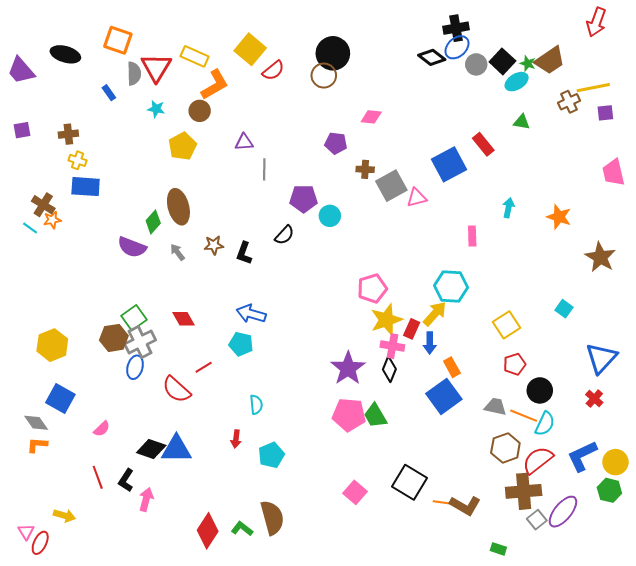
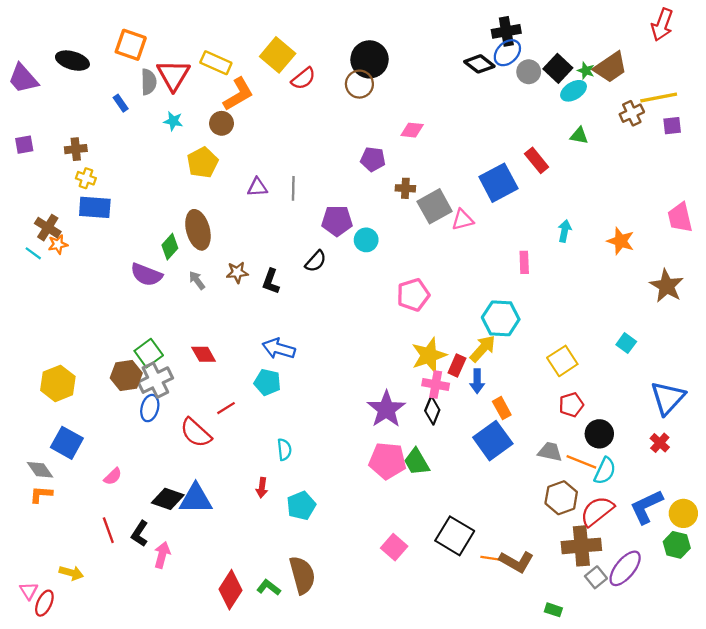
purple triangle: (244, 142) -> (257, 187), moved
pink trapezoid: (613, 172) -> (680, 217), moved
pink pentagon: (372, 289) -> (413, 295), moved

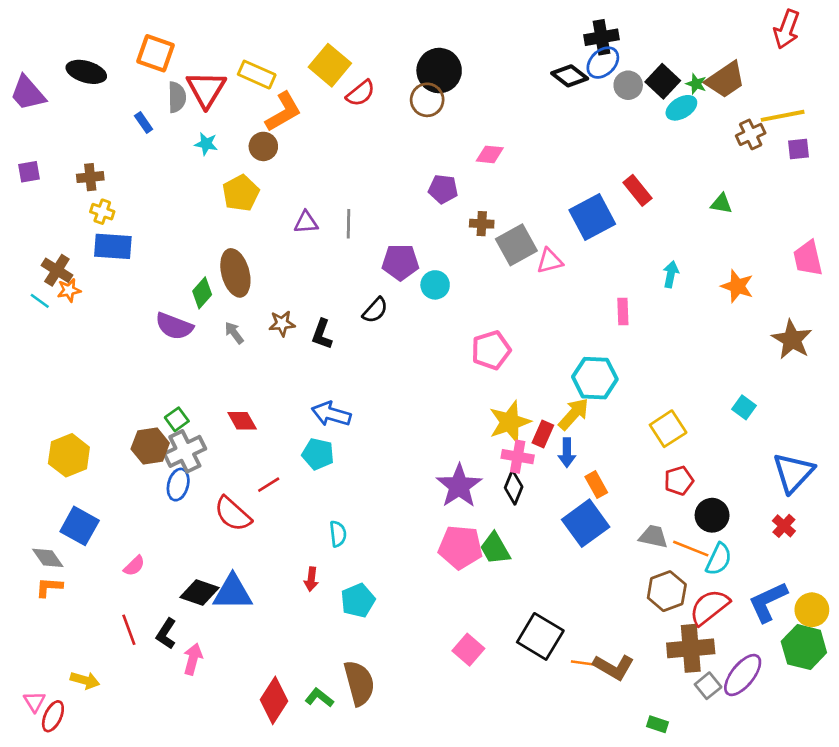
green triangle: (579, 136) -> (721, 204), moved
green square: (149, 353) -> (177, 419), size x0.7
green hexagon: (677, 545) -> (804, 647), size x1.4

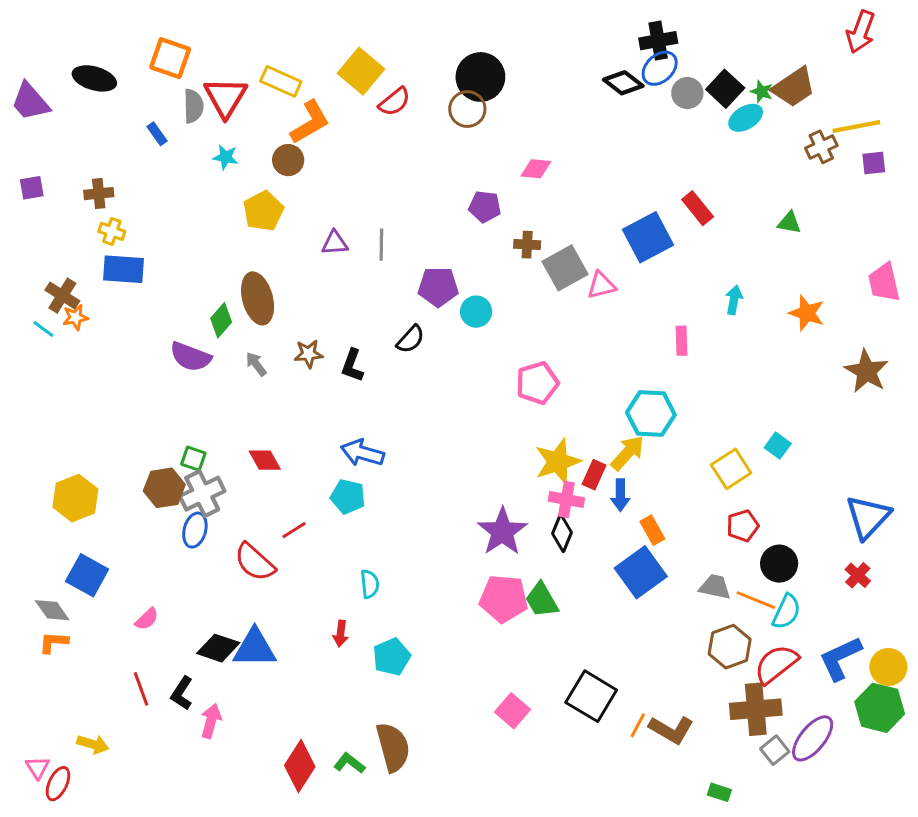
cyan square: (744, 407) -> (778, 446), moved
green square: (177, 419) -> (193, 459), turned -35
orange line: (583, 663) -> (638, 725), turned -70

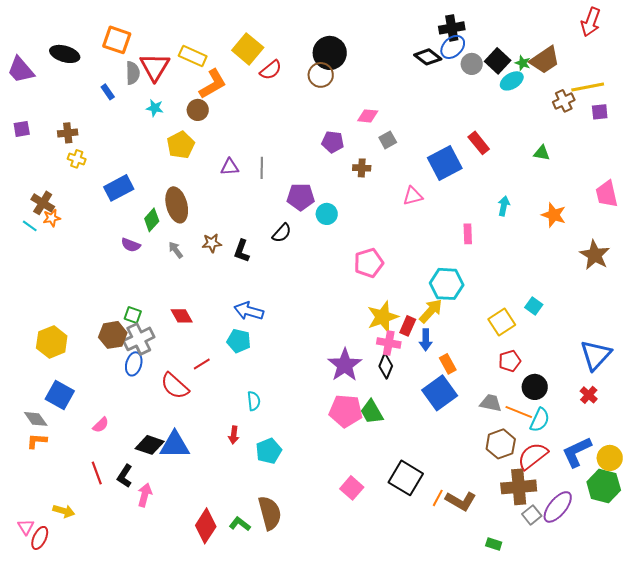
gray square: (565, 268) -> (388, 140), moved, size x0.6
blue rectangle: (124, 269) -> (119, 188), moved, turned -32
purple semicircle: (191, 357) -> (131, 245), size x0.7

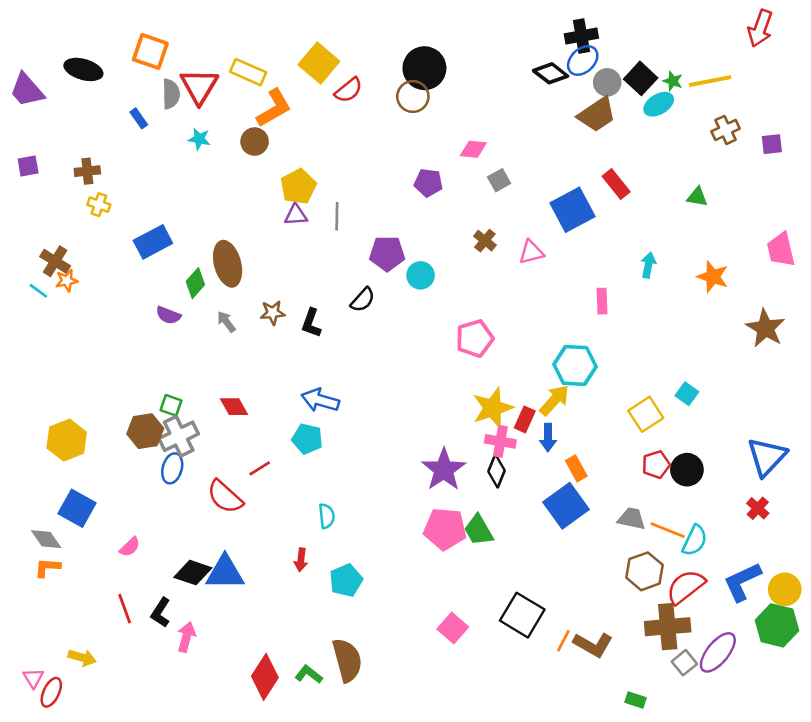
brown trapezoid: (545, 60) -> (597, 115), moved
yellow line: (588, 87) -> (710, 81), moved
yellow pentagon: (181, 145) -> (298, 187), moved
brown cross: (362, 168) -> (485, 241), moved, turned 36
black circle: (535, 387) -> (687, 470), moved

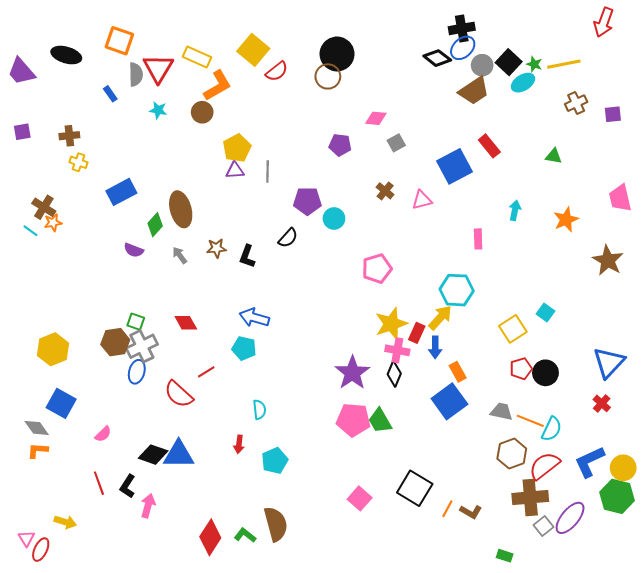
orange star: (713, 277) -> (566, 220), turned 30
brown L-shape: (593, 645) -> (471, 512), size x0.7

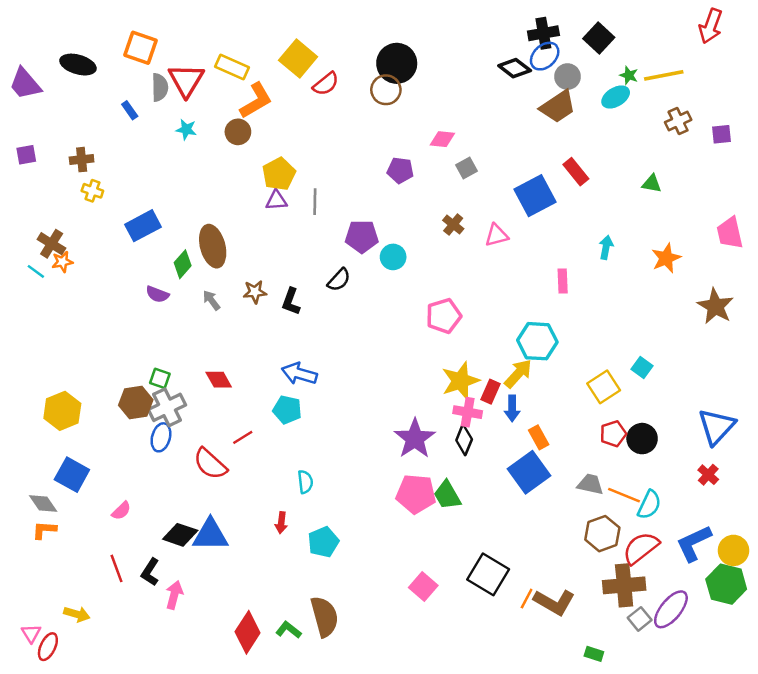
black square: (509, 62) -> (599, 38), moved
brown L-shape: (471, 512) -> (554, 602), size x1.6

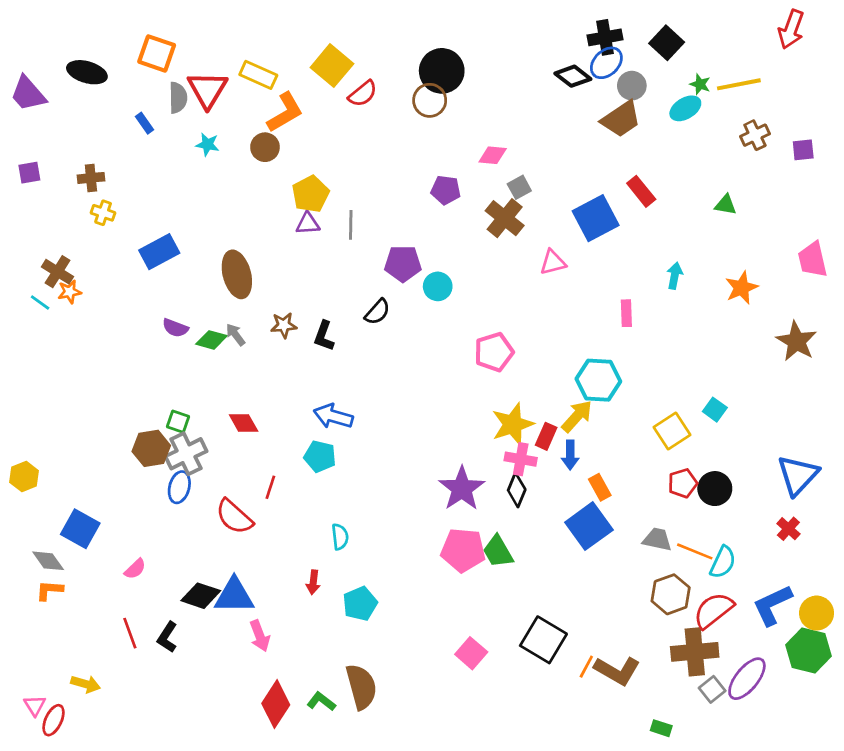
brown cross: (453, 224) -> (505, 218), moved, size x1.6
green diamond: (183, 264) -> (211, 340), moved, turned 64
yellow hexagon: (62, 411) -> (24, 477), moved, size x0.7
red line: (243, 437) -> (270, 487), turned -40
pink arrow: (174, 595) -> (260, 636), moved, turned 144

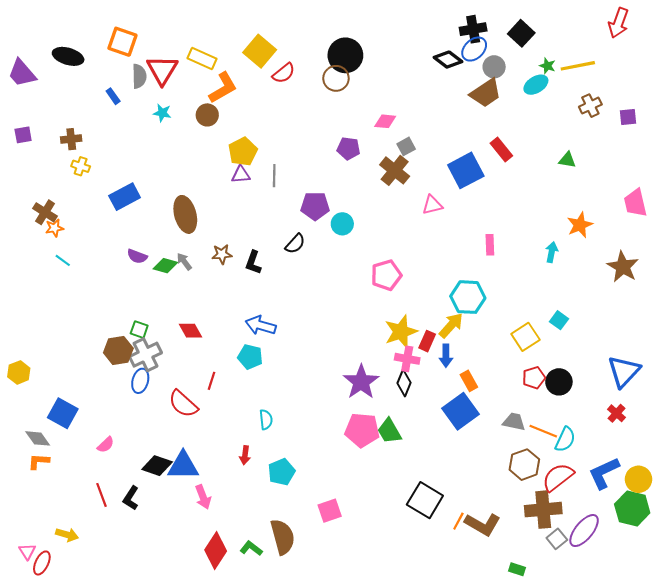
cyan arrow: (675, 276) -> (552, 252), moved
cyan line: (40, 302) -> (63, 260), moved
pink square: (471, 653) -> (330, 511), moved, turned 30

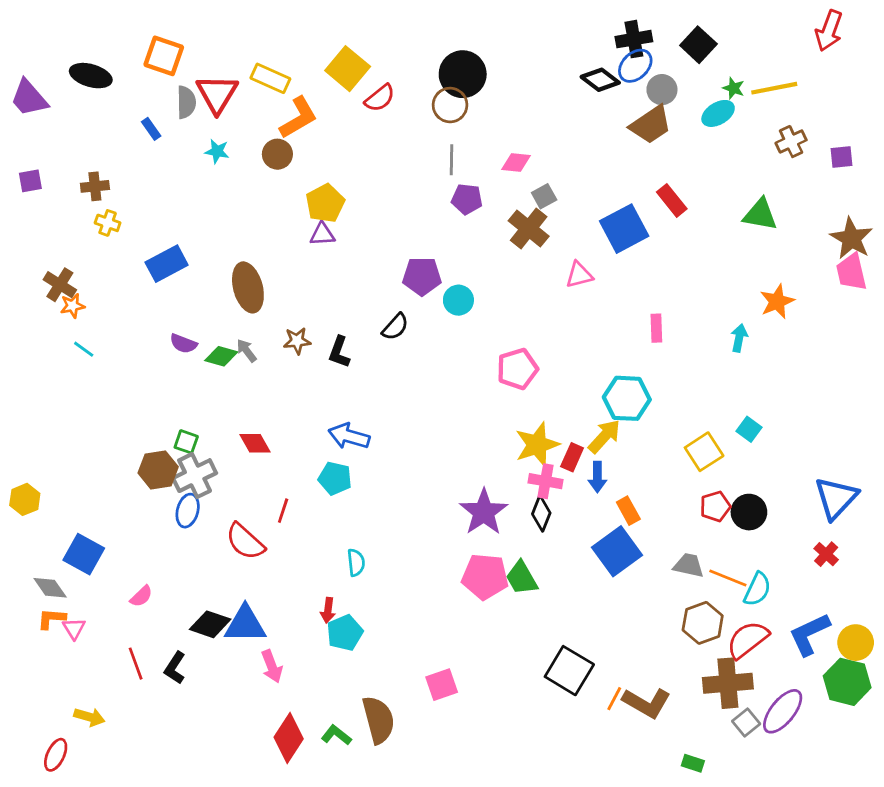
green triangle: (567, 160) -> (760, 214), size x1.5
gray line: (274, 176) -> (451, 160), moved
brown star: (623, 267) -> (851, 238), moved
cyan pentagon: (282, 472) -> (345, 633), moved
pink triangle: (27, 551) -> (74, 628), moved

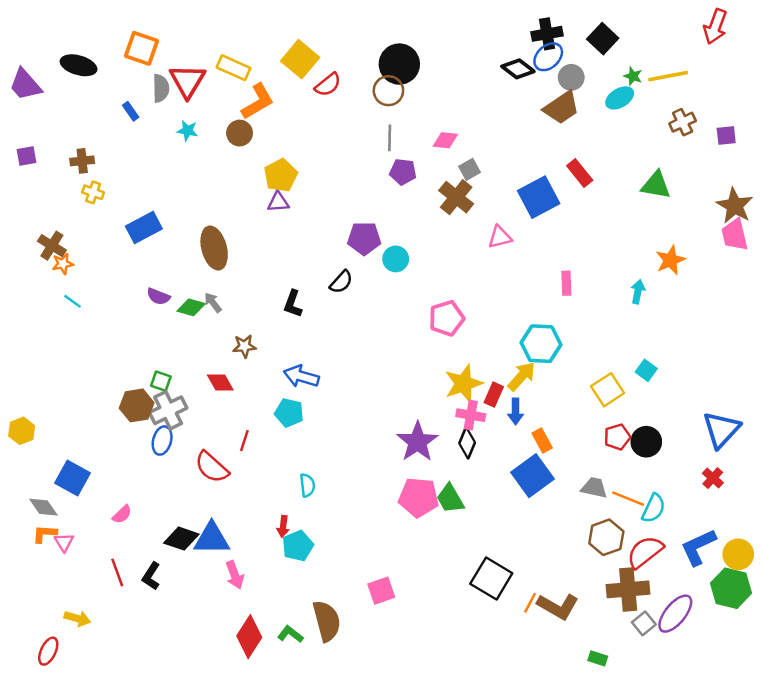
brown star: (297, 341) -> (244, 346), moved

